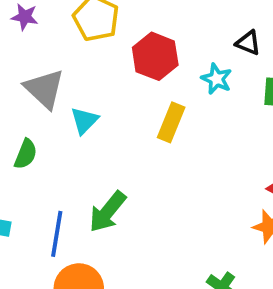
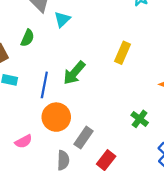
yellow rectangle: (171, 122) -> (123, 53), moved

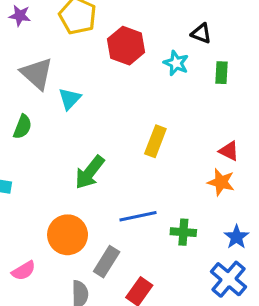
blue line: (44, 85) -> (138, 216), moved, turned 70
green cross: (140, 119) -> (183, 232), turned -30

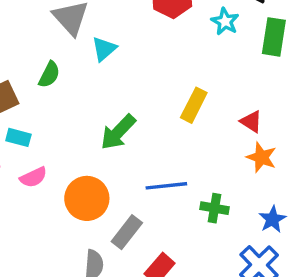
green rectangle: (221, 73) -> (274, 37), size x1.5
red triangle: (229, 151) -> (251, 122), moved
pink semicircle: (24, 271) -> (33, 177), moved

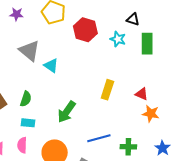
cyan triangle: (104, 49) -> (51, 66), turned -35
green semicircle: (49, 75) -> (26, 99), moved
cyan rectangle: (18, 137) -> (28, 123), moved
pink semicircle: (33, 177) -> (22, 145), turned 126

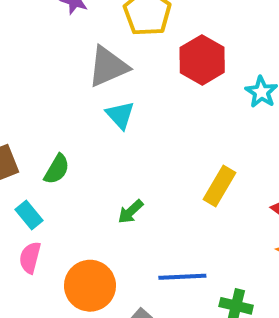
gray triangle: (29, 51) -> (108, 67), moved, turned 45
green arrow: (66, 112) -> (131, 212), size x0.6
cyan rectangle: (28, 123) -> (29, 215), moved, turned 32

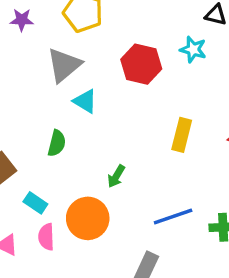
red hexagon: (202, 60) -> (141, 64), moved
green semicircle: (57, 169) -> (57, 143), moved
orange circle: (90, 286) -> (88, 218), moved

